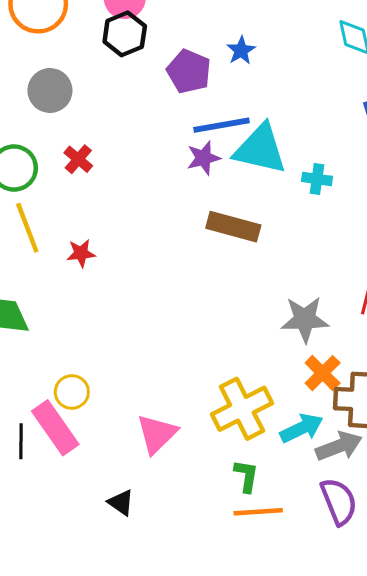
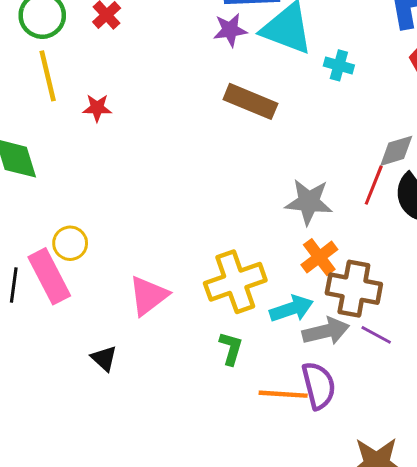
orange line: (258, 512) -> (283, 394), moved

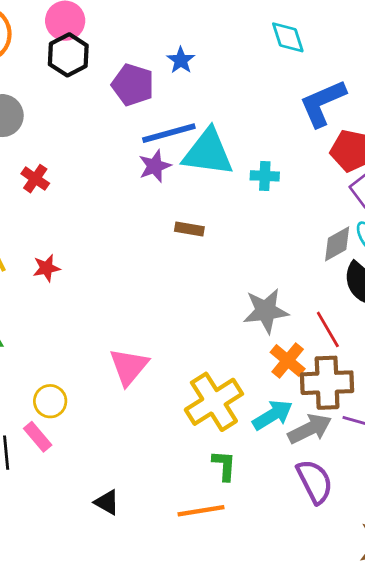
brown rectangle: (250, 101) -> (189, 229), size x0.6
red line: (374, 185) -> (328, 329), moved, turned -39
pink rectangle: (49, 276) -> (38, 437), size x0.6
pink triangle: (148, 296) -> (129, 367), moved
orange line: (283, 394) -> (201, 511), moved

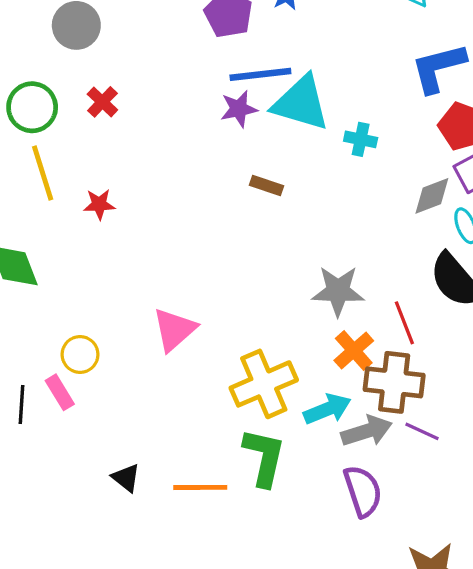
gray diamond: (337, 244) -> (432, 196), moved
green L-shape: (224, 465) -> (264, 457), size x1.6
orange line: (201, 511) -> (200, 487), moved

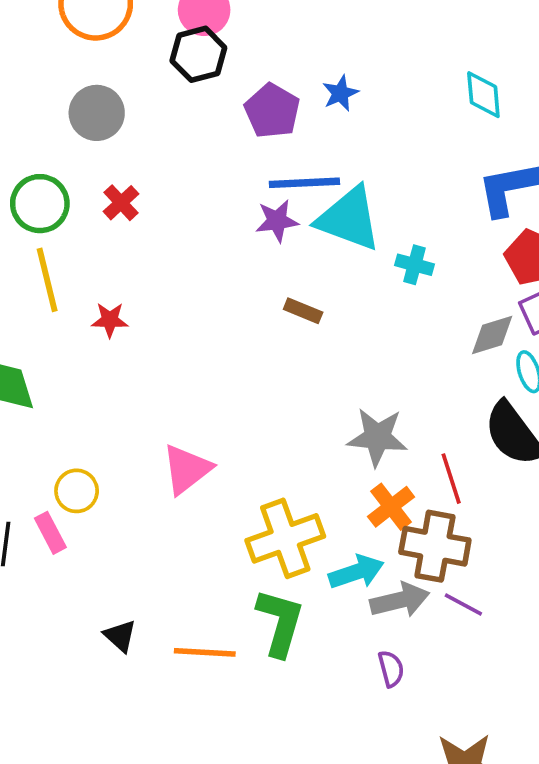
purple semicircle: (363, 491) -> (391, 669), size x0.6

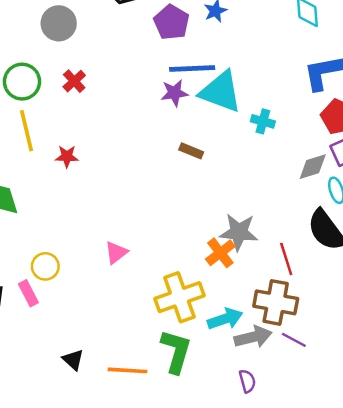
pink triangle: (187, 469) -> (116, 253), size x0.7
orange cross: (391, 507) -> (220, 253), moved

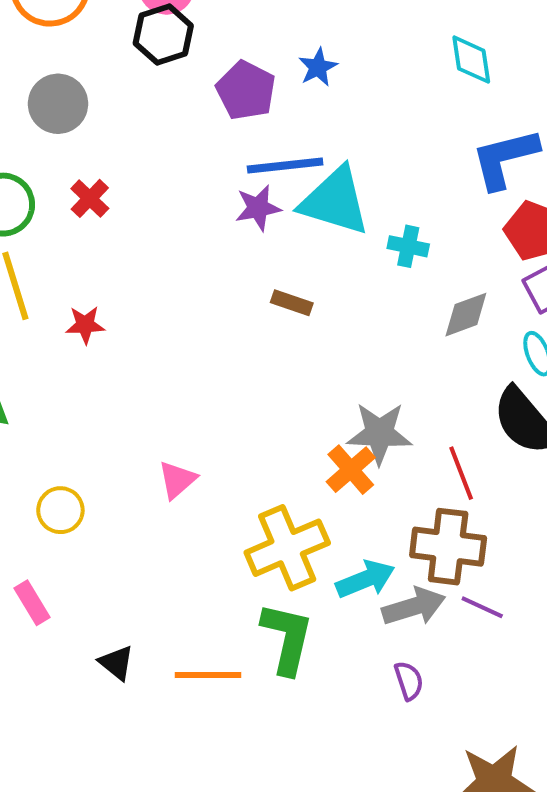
gray diamond: (313, 167) -> (466, 315), moved
pink rectangle: (28, 293) -> (32, 603), moved

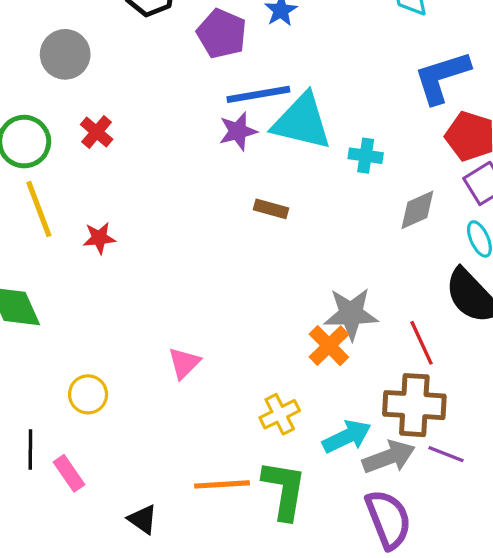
yellow cross: (287, 548) -> (280, 414), size x0.6
orange line: (208, 675) -> (222, 484), moved
purple semicircle: (409, 681) -> (388, 519), size x1.8

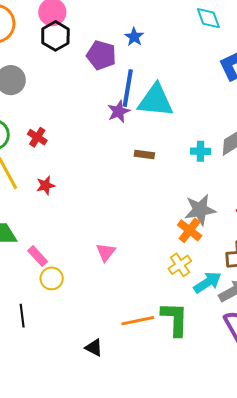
blue line: (258, 94) -> (128, 88), turned -63
red cross: (97, 132) -> (37, 137), moved
cyan cross: (366, 156) -> (200, 151), moved
yellow cross: (280, 414) -> (180, 265), moved
pink rectangle: (69, 473) -> (38, 256), moved

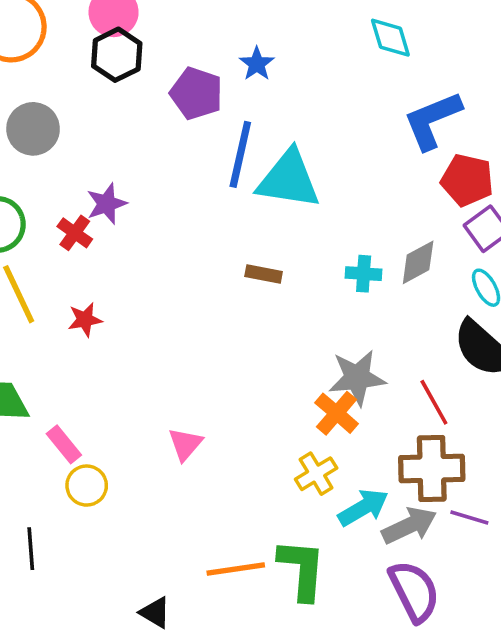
purple star: (119, 111) -> (107, 204), moved

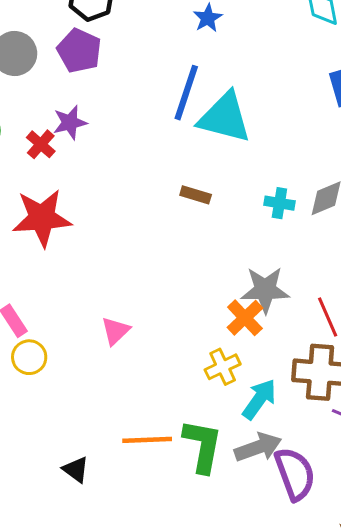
purple pentagon: (196, 93) -> (79, 51), moved
red star: (85, 320) -> (42, 218), size x2.0
cyan arrow: (363, 508) -> (259, 399), turned -30
gray arrow: (409, 526) -> (258, 447), moved

